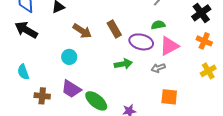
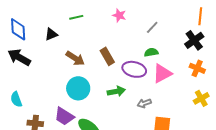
cyan circle: (69, 57) -> (78, 88), moved, size x1.5
gray arrow: (158, 68) -> (144, 103), moved

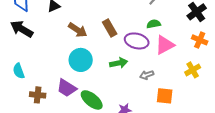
yellow cross: (201, 98) -> (193, 70), moved

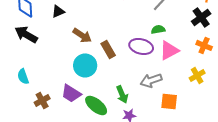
brown rectangle: (110, 28) -> (108, 49), moved
green arrow: (119, 63) -> (122, 94), moved, turned 78
gray arrow: (147, 75) -> (151, 80), size x1.5
brown cross: (38, 95) -> (42, 100), turned -35

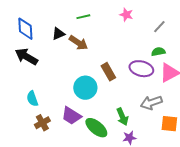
brown arrow: (82, 35) -> (78, 43), moved
cyan semicircle: (23, 76) -> (32, 99), moved

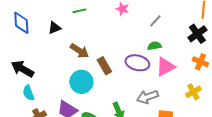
brown arrow: (78, 43) -> (79, 51), moved
black arrow: (26, 57) -> (22, 69), moved

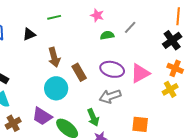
green semicircle: (154, 46) -> (107, 35), moved
brown arrow: (79, 51) -> (54, 57), turned 42
yellow cross: (193, 92) -> (170, 89), moved
gray arrow: (147, 97) -> (110, 96), moved

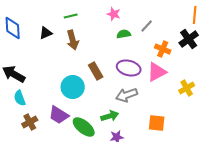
brown arrow: (54, 57) -> (73, 40), moved
orange cross: (175, 68) -> (163, 49), moved
green arrow: (93, 117) -> (110, 116), turned -84

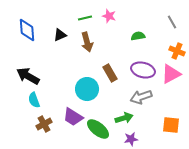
pink star: (114, 14) -> (109, 16), moved
gray line: (147, 26) -> (172, 22), moved, turned -72

